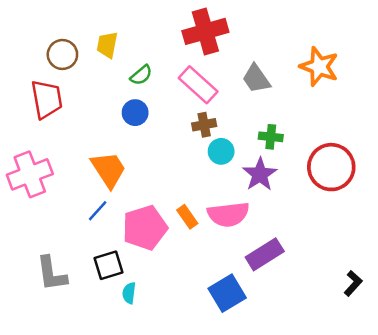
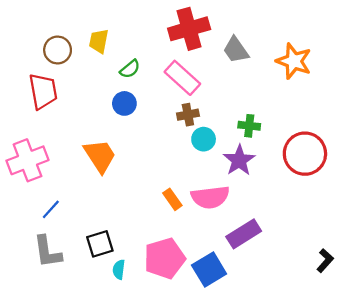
gray trapezoid: (256, 79) -> (236, 50), moved
blue line: (98, 211) -> (51, 209), moved
pink pentagon: (145, 228) -> (165, 258), moved

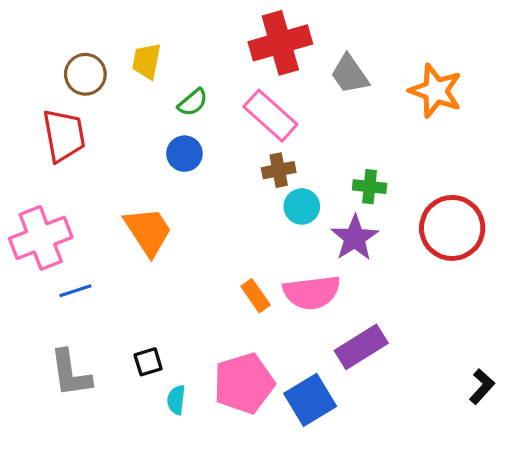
blue line: (51, 209) -> (75, 291), moved, turned 30
black square: (100, 244) -> (148, 362), size x0.7

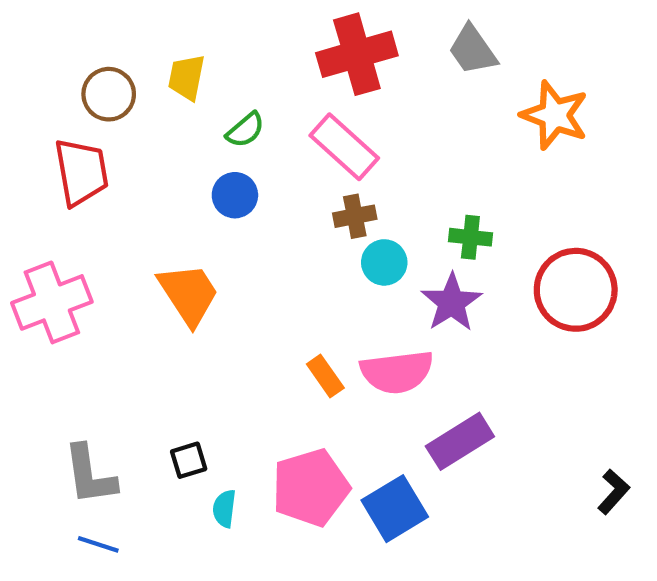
gray trapezoid: (350, 74) -> (473, 50), moved
blue line: (75, 291) -> (98, 544), moved, turned 36

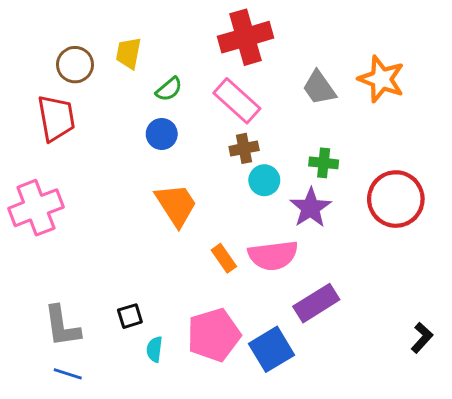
gray trapezoid: (473, 50) -> (319, 88), moved
orange trapezoid: (189, 294) -> (176, 205), moved

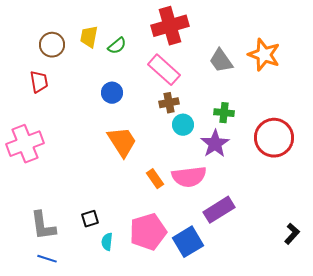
green semicircle: (169, 89) -> (117, 46), moved
red trapezoid: (56, 118) -> (39, 82), size x0.7

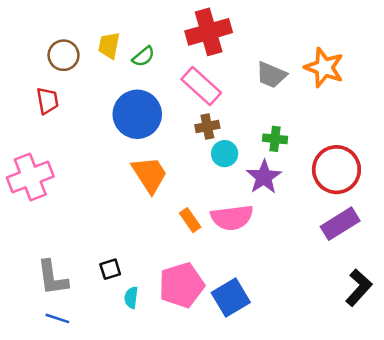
gray trapezoid: (221, 61) -> (271, 75), turned -32
blue circle: (112, 93) -> (137, 114), size x1.8
purple rectangle: (219, 210) -> (340, 224), moved
black L-shape: (292, 234) -> (359, 288), size x1.4

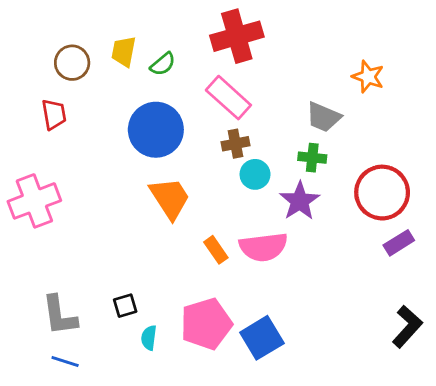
orange star: (324, 68) -> (368, 77), size x0.7
gray trapezoid: (271, 75) -> (323, 117), moved
purple rectangle: (340, 224) -> (399, 243), moved, size x0.7

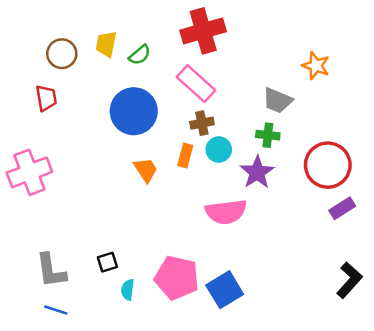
orange trapezoid: (170, 198) -> (146, 170), size x0.7
orange rectangle: (216, 250) -> (185, 156), moved, turned 50
pink pentagon: (206, 324) -> (177, 278), turned 30

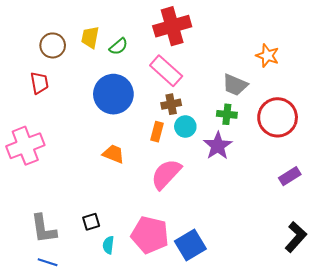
red circle: (328, 165) -> (278, 117), moved
orange trapezoid: (146, 170) -> (113, 154), moved, turned -35
pink semicircle: (226, 212) -> (166, 174), moved, turned 140

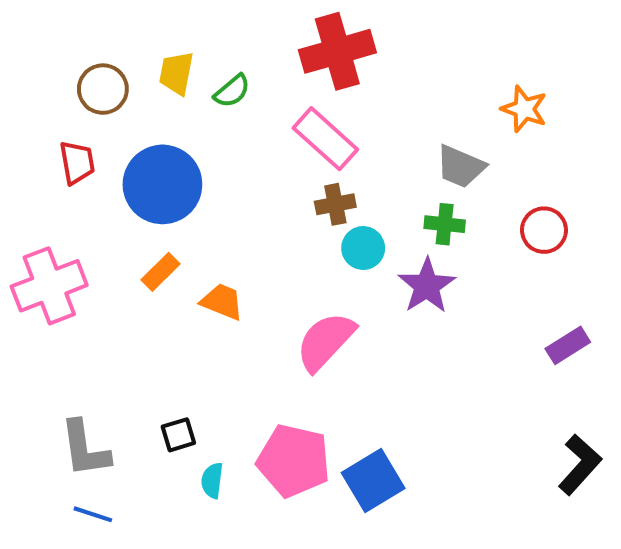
blue circle: (113, 94) -> (162, 184), moved
red circle: (278, 117) -> (544, 230), size x0.6
orange rectangle: (157, 132) -> (160, 272), moved, turned 30

